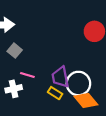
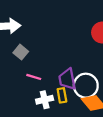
white cross: (14, 89) -> (45, 100), moved
yellow rectangle: (55, 93) -> (62, 95), turned 48

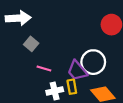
purple trapezoid: (67, 79) -> (77, 71), turned -30
white circle: (86, 86) -> (93, 62), moved

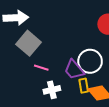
gray square: (31, 44) -> (29, 43), size x1.6
yellow rectangle: (72, 87) -> (84, 86), moved

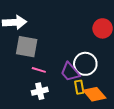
gray square: (29, 43) -> (27, 47), turned -30
white cross: (52, 90) -> (40, 91), moved

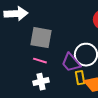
gray square: (27, 47) -> (41, 38), moved

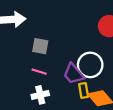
gray square: (41, 38) -> (40, 46), size x0.7

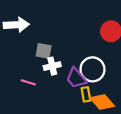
pink line: (39, 72) -> (28, 82), moved
white cross: (40, 95) -> (52, 66), moved

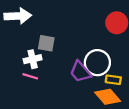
white cross: (52, 66) -> (33, 59), moved
yellow rectangle: (86, 94) -> (113, 80), moved, turned -72

